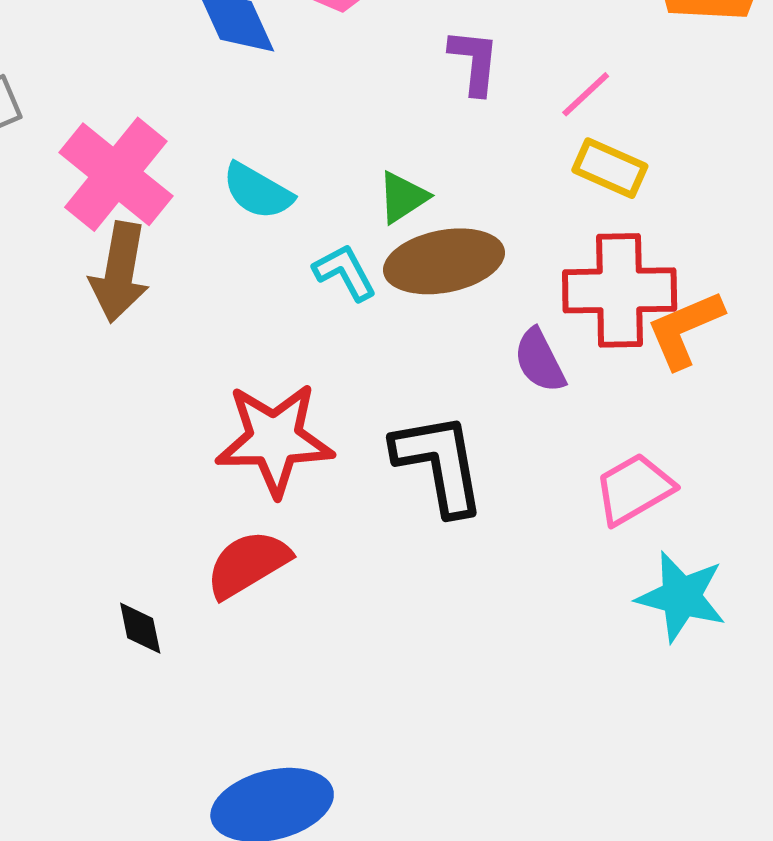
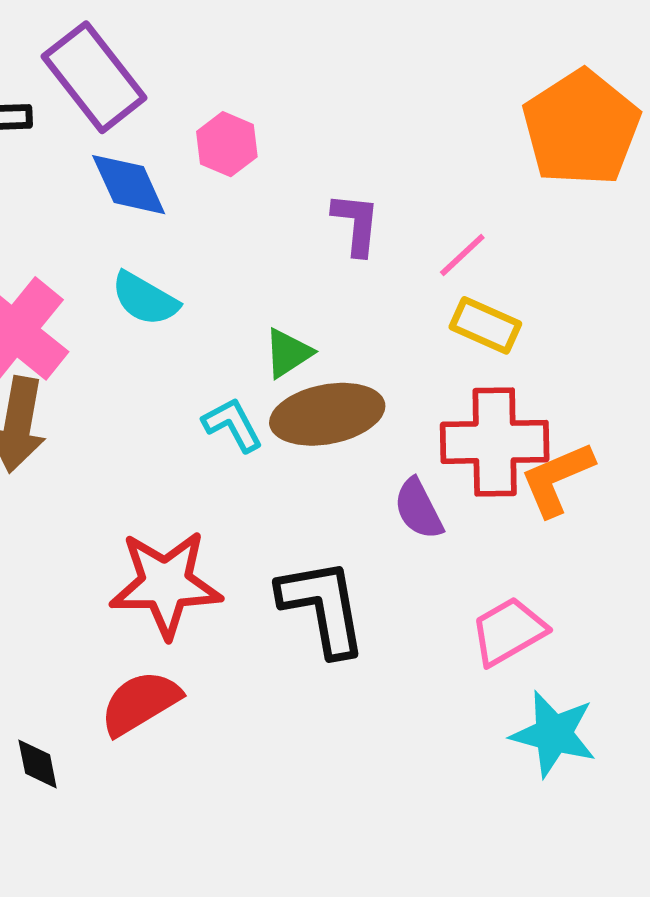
cyan semicircle: (258, 191) -> (145, 299), moved

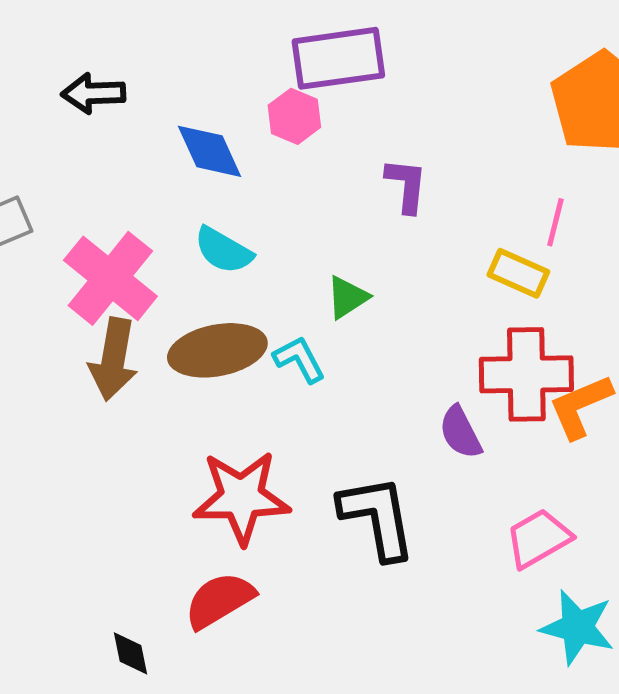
purple rectangle: (94, 77) -> (338, 58), moved, turned -60
pink line: (462, 255) -> (555, 222), moved, turned -33
brown ellipse: (327, 414) -> (217, 350), moved

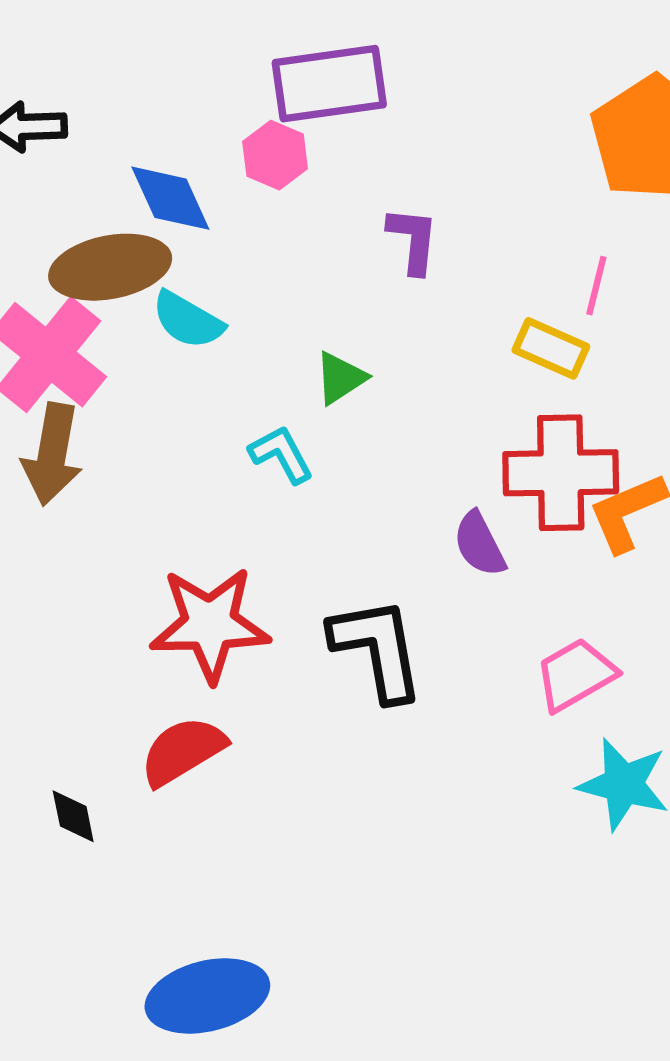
brown ellipse: (217, 350) -> (110, 267), moved

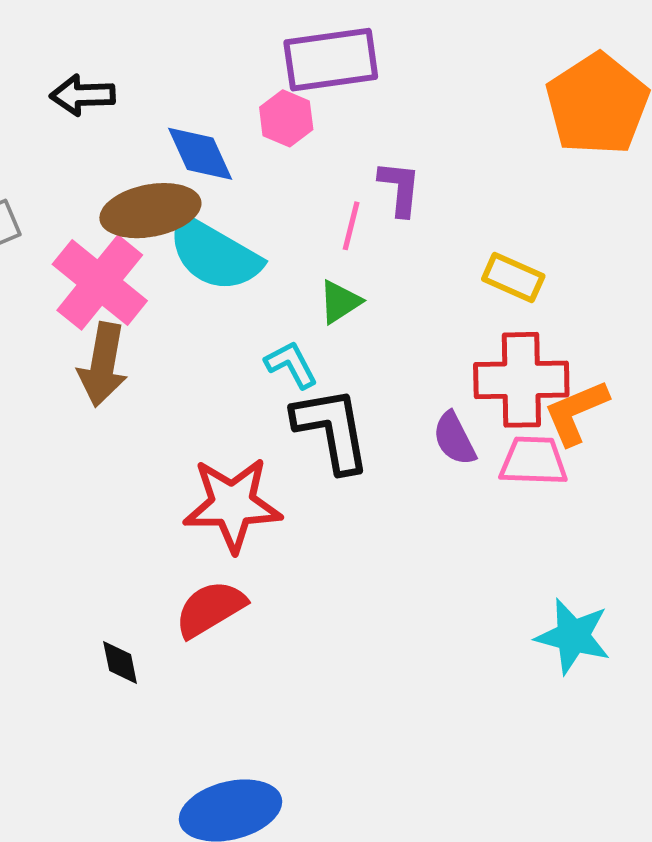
pink line: (596, 286) -> (351, 226), moved
cyan semicircle: (188, 320) -> (214, 254), size x1.6
black L-shape: (377, 649) -> (332, 429), moved
pink trapezoid: (575, 675) -> (533, 461), moved, turned 32

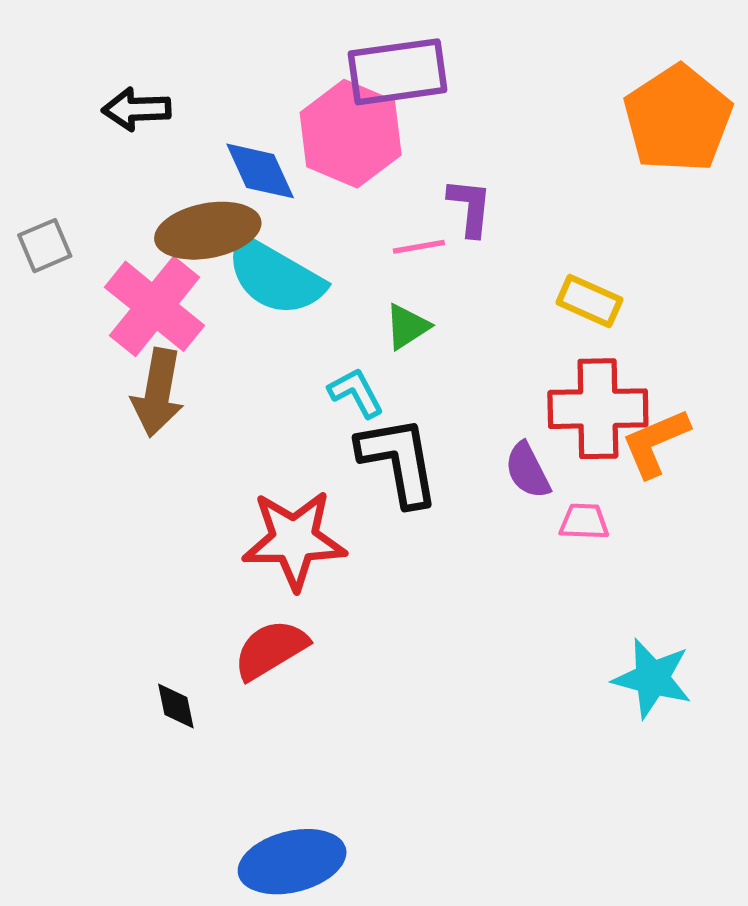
pink hexagon: (286, 118) -> (351, 134), size x1.8
pink line: (351, 226) -> (419, 247), turned 66
pink trapezoid: (533, 461) -> (584, 522), moved, size x0.7

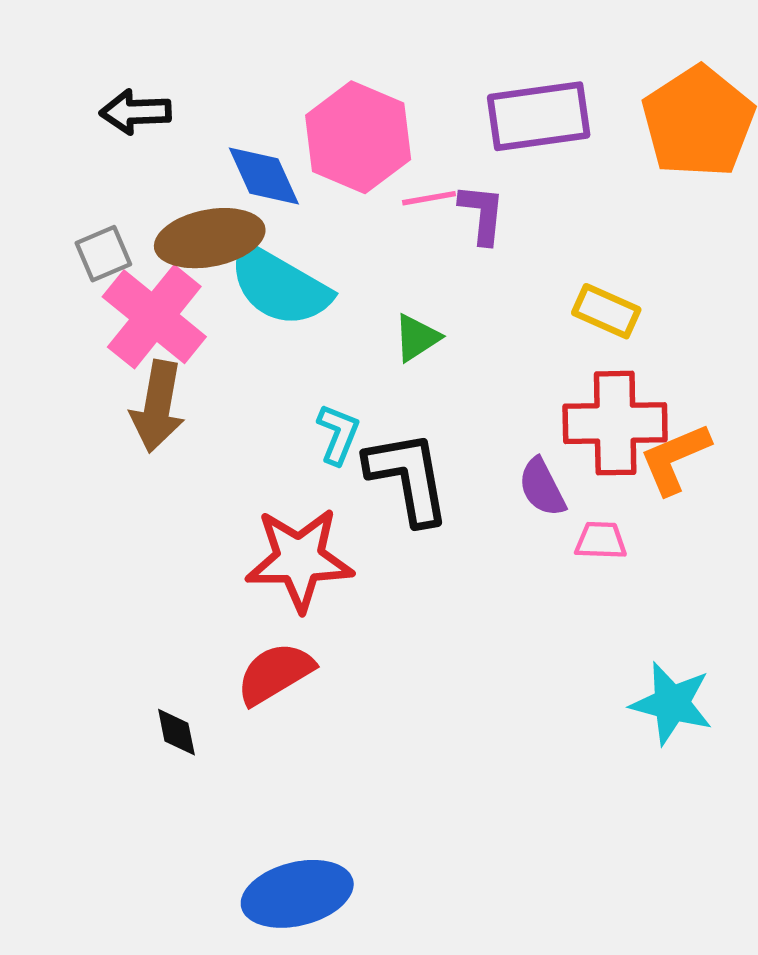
purple rectangle: (398, 72) -> (539, 116), moved
gray square: (45, 246) -> (103, 254), moved
pink line: (419, 247) -> (429, 198), moved
cyan L-shape: (356, 393) -> (338, 434), moved, turned 50

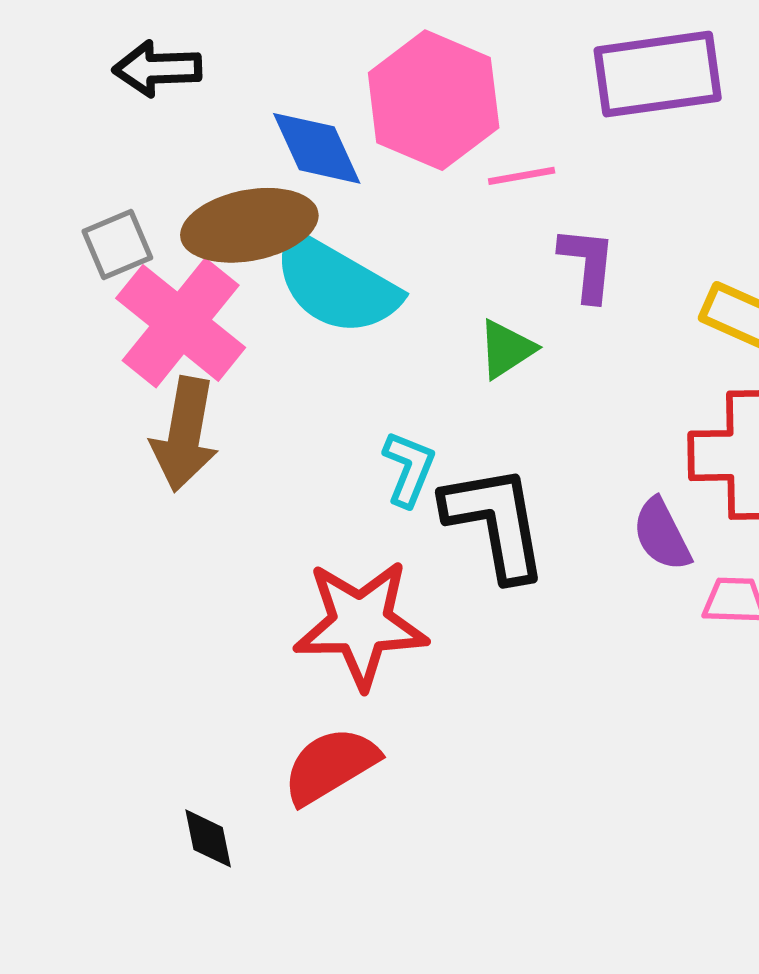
purple L-shape: (482, 214) -> (588, 264), moved

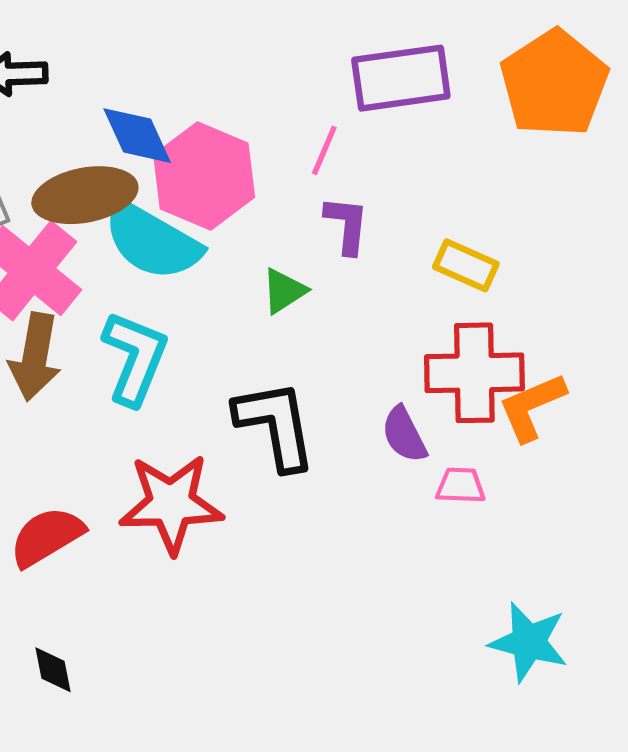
pink hexagon: (434, 100) -> (204, 176), moved
pink line: (522, 176) -> (324, 150), moved, turned -57
cyan L-shape: (409, 469) -> (135, 358), moved, size x1.6
red semicircle: (330, 766) -> (47, 537), moved

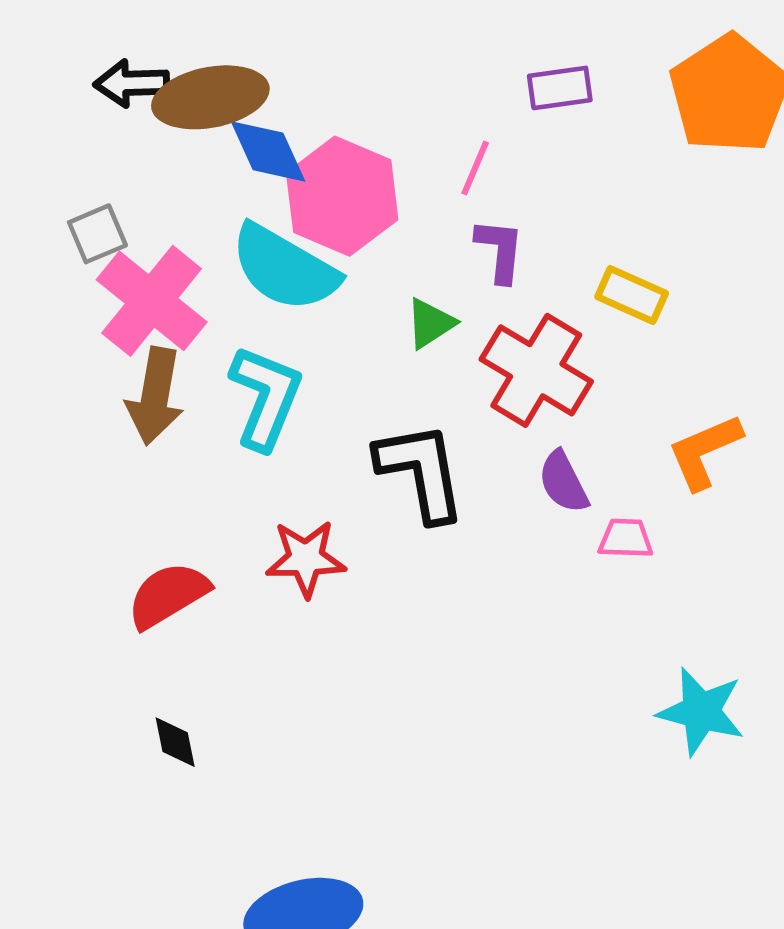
purple rectangle: (401, 78) -> (560, 88), size x0.6
brown ellipse: (85, 195) -> (210, 97), moved
red cross: (474, 373) -> (536, 370), moved, turned 32
red star: (171, 504) -> (306, 559), size x0.7

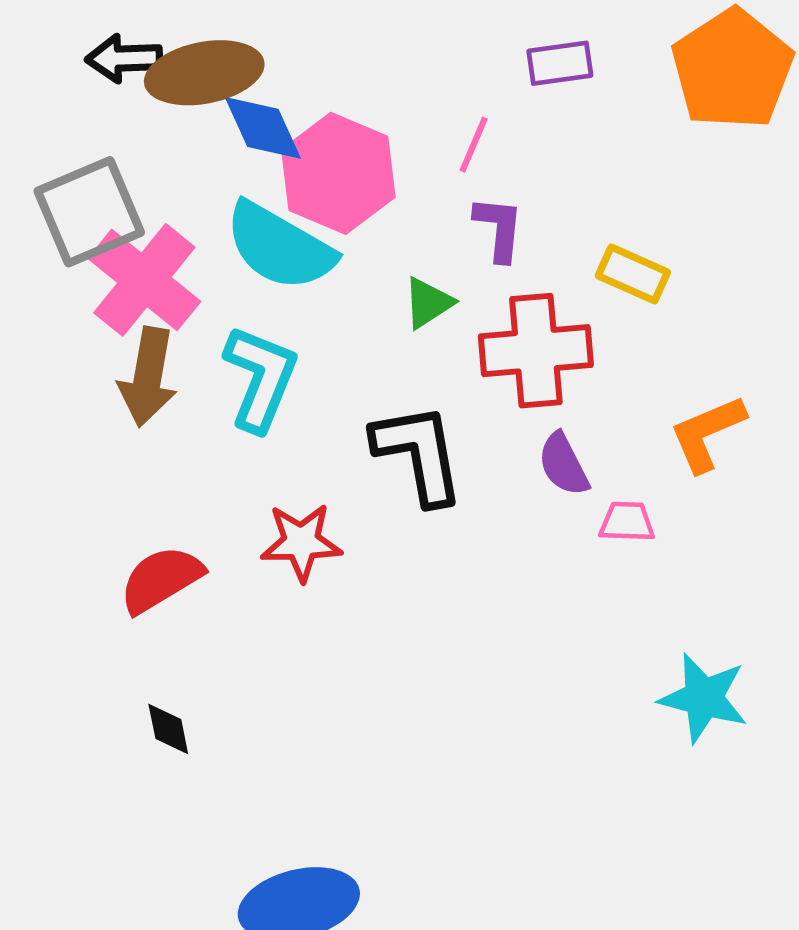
gray square: (97, 234) -> (89, 212), size x1.8
red cross: (536, 370) -> (536, 351), turned -36

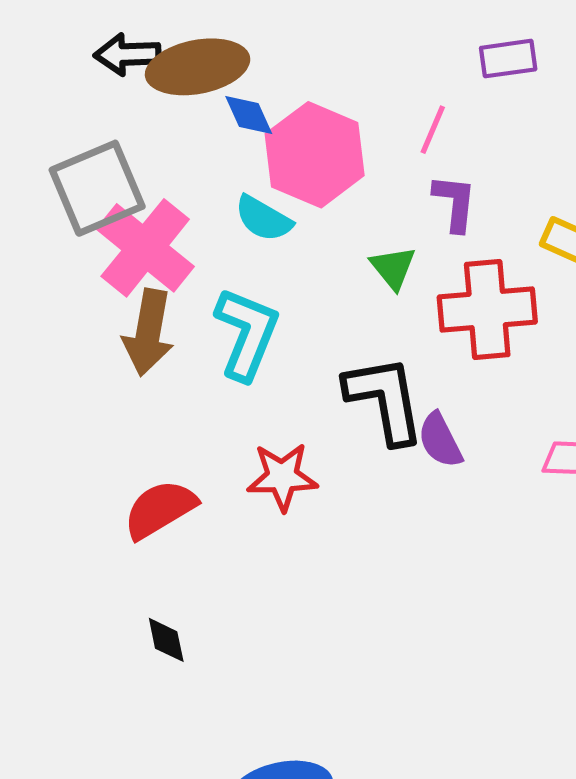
blue diamond: (263, 128) -> (249, 115), size x0.7
cyan semicircle: (280, 246) -> (263, 219), size x0.6
green triangle: (428, 303) -> (393, 268), turned -36
purple semicircle: (563, 464) -> (440, 440), moved

